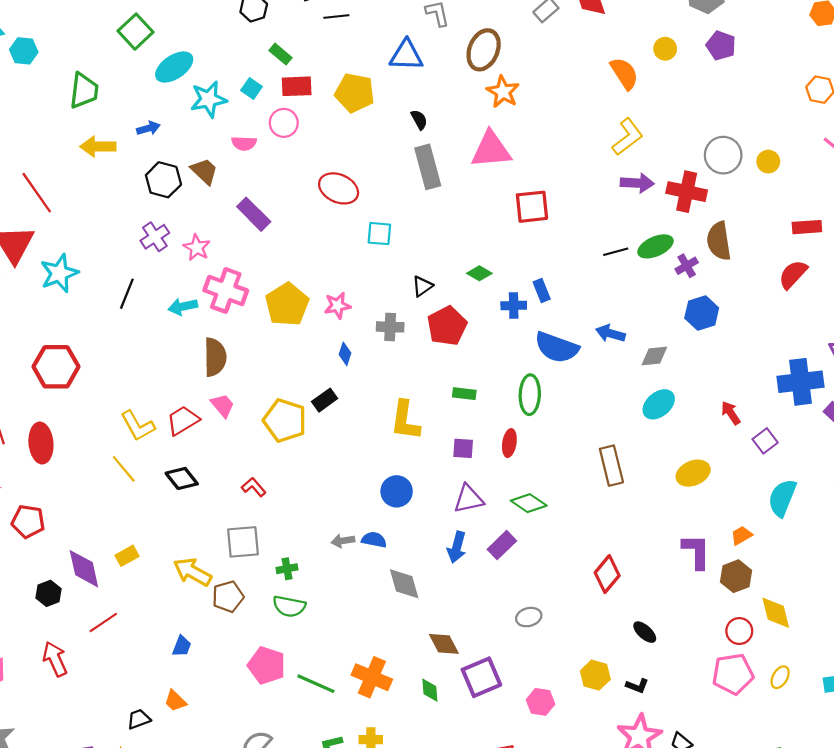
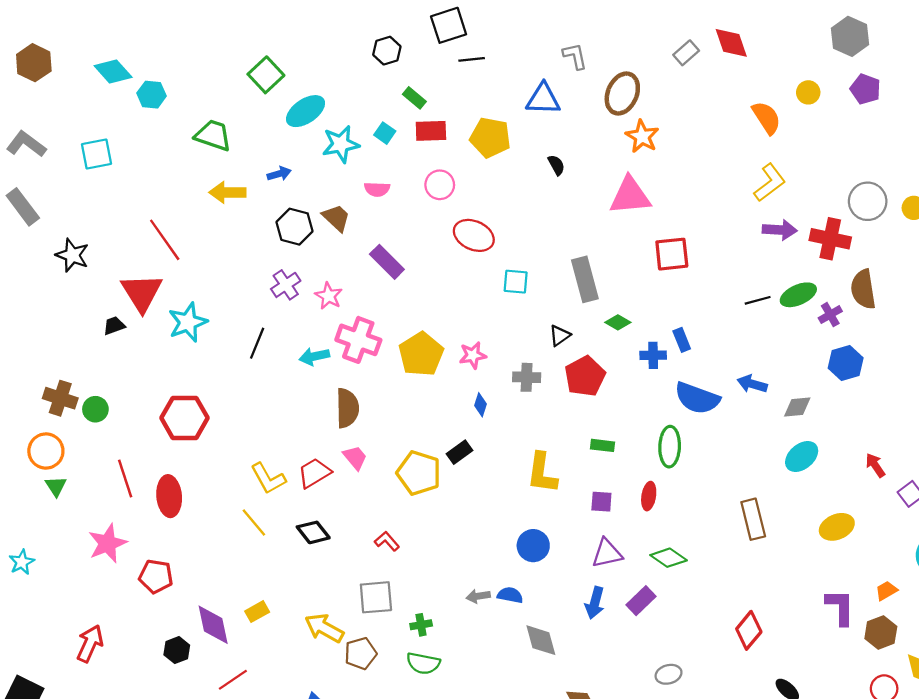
green trapezoid: (84, 91) -> (213, 135), turned -78
pink circle: (284, 123) -> (440, 185), moved
gray rectangle: (428, 167) -> (585, 279), moved

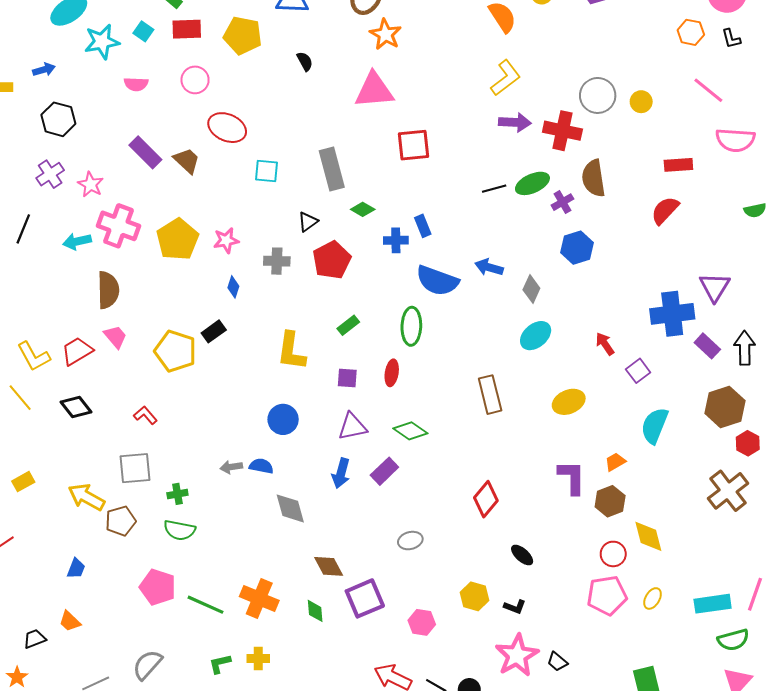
brown trapezoid: (336, 218) -> (187, 161), moved
gray diamond: (797, 407) -> (531, 289), turned -60
green rectangle: (603, 445) -> (348, 325), turned -45

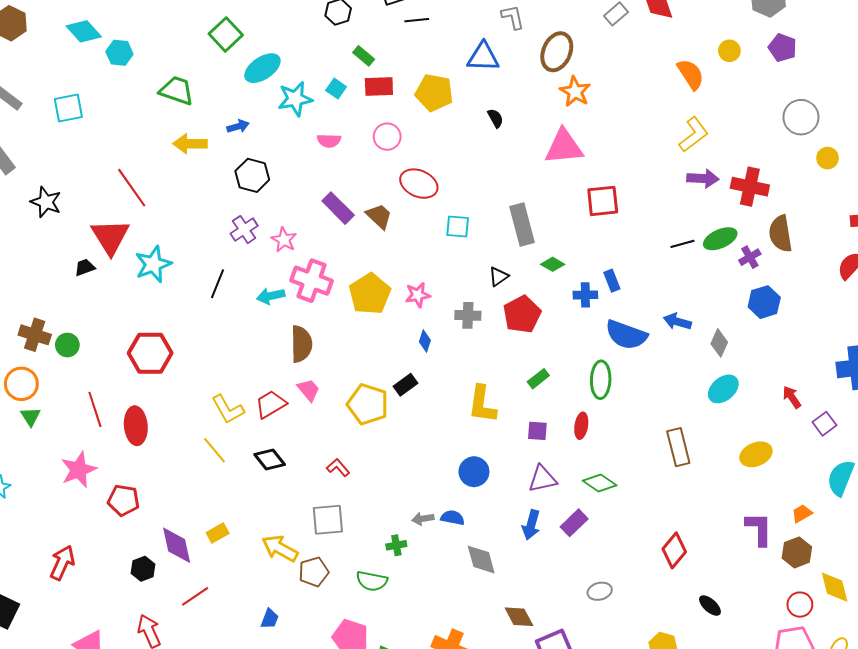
gray circle: (598, 95) -> (801, 117), moved
green cross: (177, 494) -> (396, 545), moved

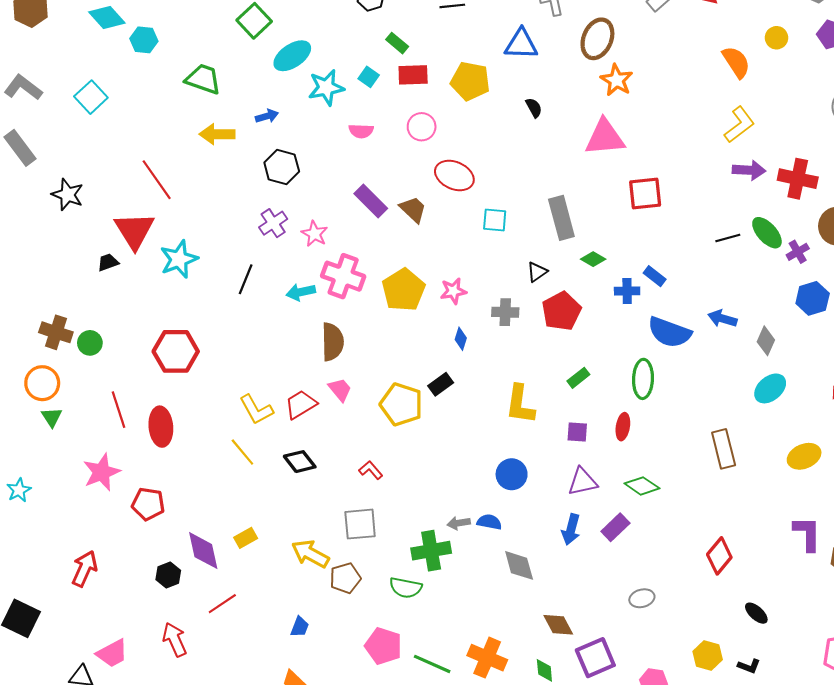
cyan square: (68, 108) -> (91, 97), turned -32
green ellipse: (720, 239) -> (767, 233), turned 72
blue rectangle: (612, 281) -> (655, 276), turned -30
green cross: (396, 545) -> (431, 551), size x1.8

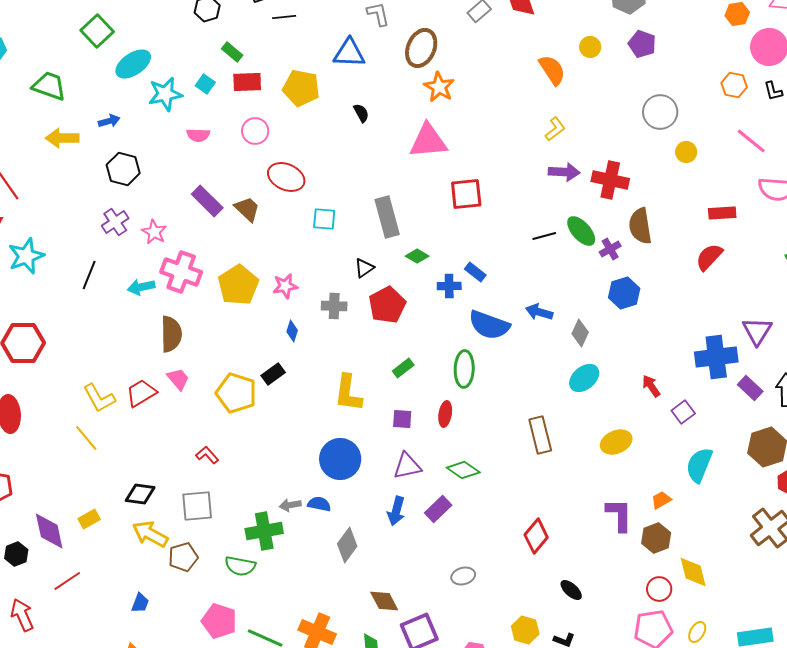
yellow L-shape: (739, 125) -> (555, 129), size x0.7
black diamond: (300, 462) -> (140, 494), moved, turned -44
blue circle: (512, 474) -> (340, 459), size x1.4
gray diamond: (519, 565) -> (347, 545), turned 52

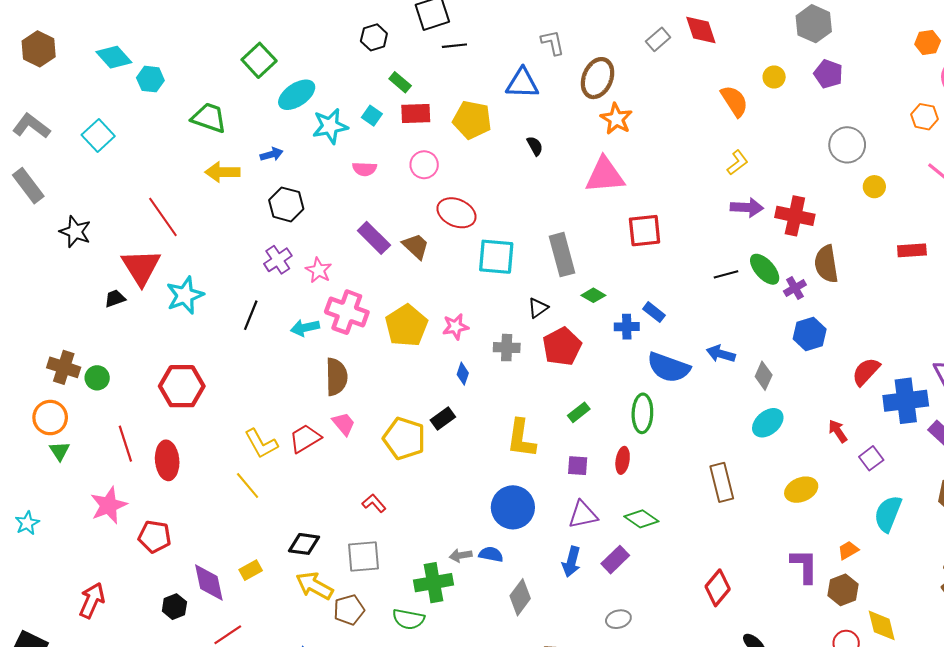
cyan square: (324, 219) -> (496, 257), size x1.5
red semicircle: (709, 257) -> (866, 372), moved
gray ellipse: (463, 576) -> (618, 619), moved

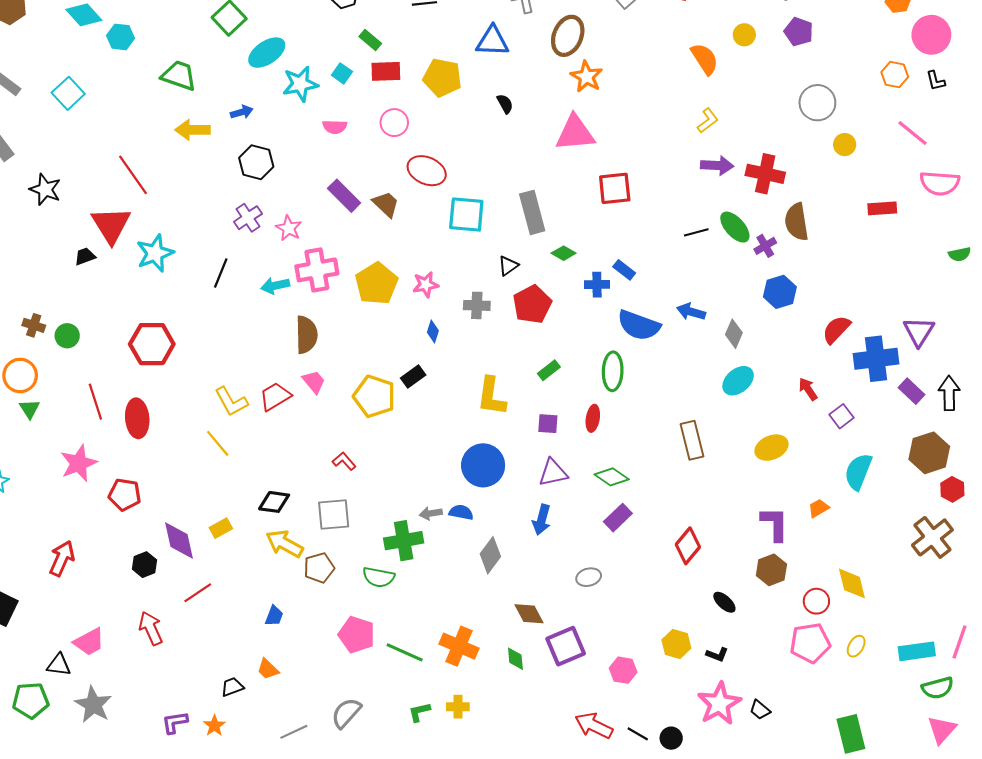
pink cross: (347, 312) -> (317, 270), turned -30
brown cross: (64, 367) -> (34, 325), size x0.7
purple rectangle: (615, 560) -> (618, 518), moved
brown hexagon: (843, 590) -> (771, 570), moved

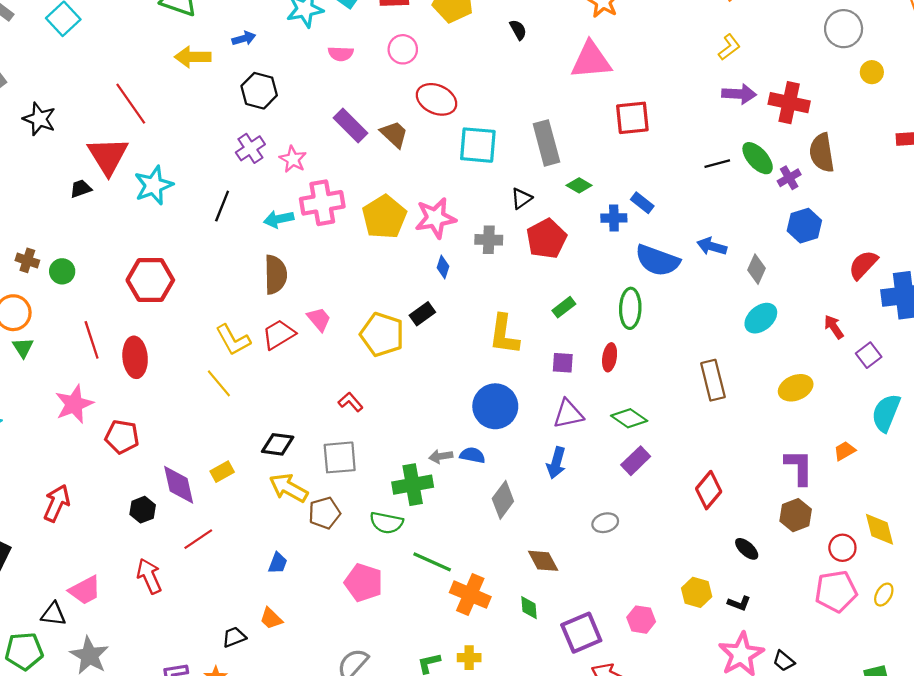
pink star: (426, 285) -> (435, 218), size x1.5
brown semicircle: (306, 335) -> (275, 275), moved
purple square: (566, 646) -> (581, 633), moved
green line: (405, 652) -> (432, 562), moved

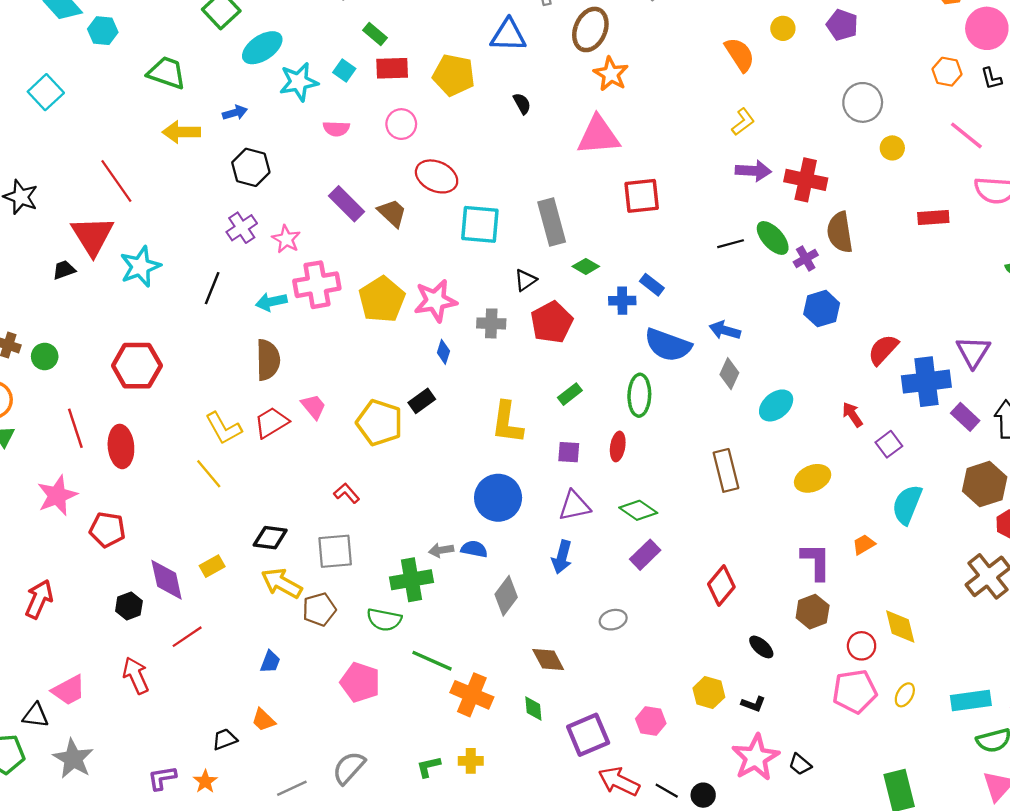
gray diamond: (756, 269) -> (729, 374), moved

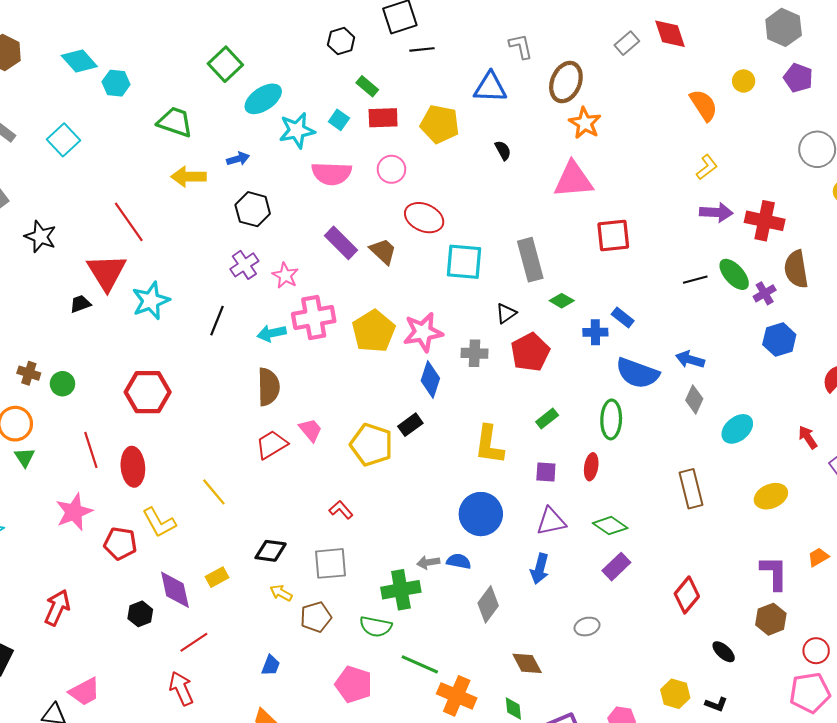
pink semicircle: (336, 129) -> (332, 173), size x1.6
blue diamond: (443, 352) -> (430, 380), size x1.6
yellow L-shape: (224, 428) -> (159, 522), moved
yellow arrow: (282, 583) -> (281, 593), size x0.6
red arrow: (136, 675) -> (181, 689), moved

